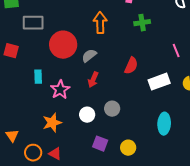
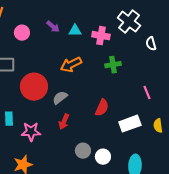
orange arrow: (100, 23) -> (71, 65), turned -115
pink star: (60, 90) -> (31, 132), turned 30
white circle: (87, 115) -> (103, 157), moved

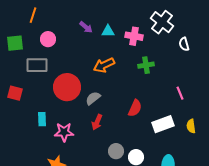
pink circle: (22, 33) -> (48, 39), moved

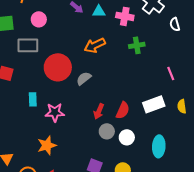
red semicircle: (135, 108) -> (123, 110), moved
red arrow: (97, 122) -> (99, 111), moved

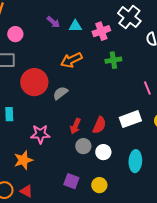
pink cross: (125, 16) -> (101, 31), turned -30
pink star: (55, 112) -> (40, 134), moved

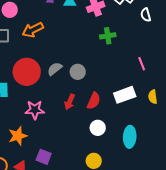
orange arrow: (71, 60) -> (33, 30), moved
red circle: (34, 82) -> (27, 72), moved
gray circle: (83, 146) -> (78, 72), moved
purple square: (71, 181) -> (44, 157), moved

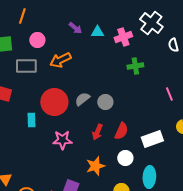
white rectangle: (125, 95) -> (152, 139), moved
orange star: (18, 136) -> (95, 166), moved
cyan ellipse: (130, 137) -> (149, 177), moved

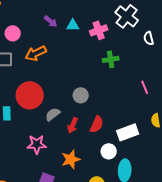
gray semicircle: (82, 99) -> (53, 114), moved
pink star: (62, 140) -> (37, 144), moved
white circle: (125, 158) -> (109, 151), moved

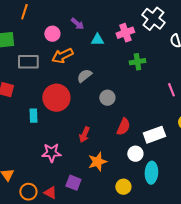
cyan triangle: (73, 25) -> (97, 40), moved
pink circle: (13, 33) -> (52, 34), moved
gray semicircle: (53, 114) -> (84, 76), moved
red arrow: (73, 125) -> (84, 135), moved
pink star: (37, 144) -> (51, 153), moved

